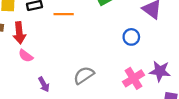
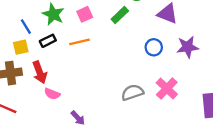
purple star: (160, 71) -> (188, 47), moved
gray semicircle: (84, 75) -> (132, 92), moved, turned 30

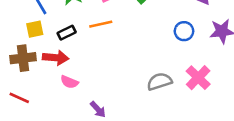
black rectangle: (48, 41) -> (67, 33), moved
red arrow: (40, 72) -> (56, 58), turned -65

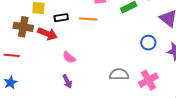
pink semicircle: (69, 82) -> (69, 57), moved
red line: (19, 98) -> (12, 55), turned -35

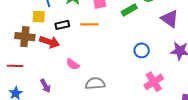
blue circle: (148, 43) -> (142, 50), moved
gray semicircle: (119, 74) -> (95, 83), moved
purple arrow: (67, 81) -> (45, 86), moved

